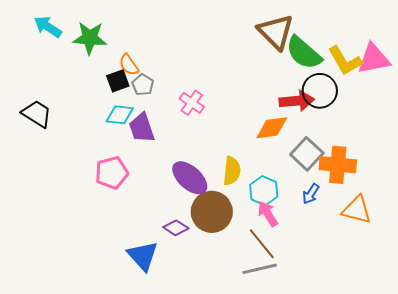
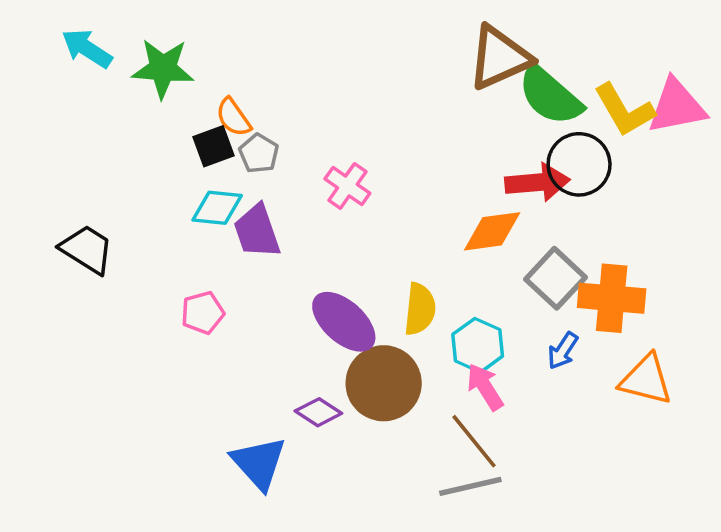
brown triangle: (276, 32) -> (499, 58), turned 51
black trapezoid: (37, 114) -> (87, 249), moved
pink pentagon: (112, 173) -> (203, 313), size x0.7

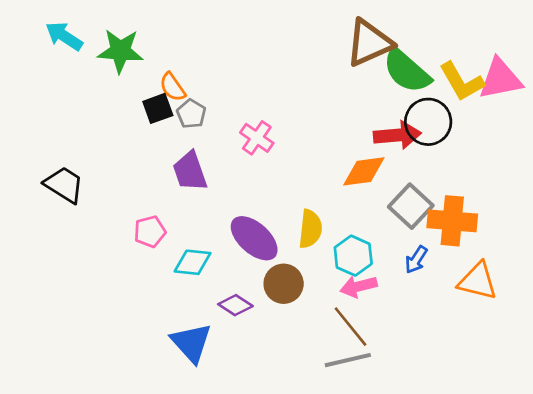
cyan diamond: (217, 208) -> (193, 262), moved
brown circle: (384, 383) -> (284, 284), size x0.7
pink arrow: (485, 387) -> (359, 286), turned -72

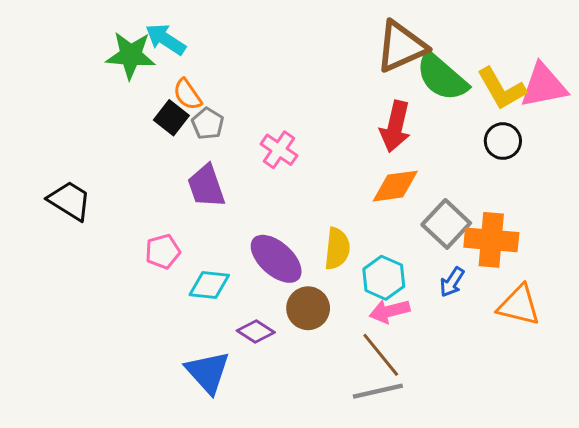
cyan arrow: (64, 36) -> (166, 39), moved
black square: (158, 108) -> (171, 118), turned -32
black circle: (428, 122) -> (503, 141), moved, size x0.7
red arrow: (397, 135) -> (395, 126), moved, turned 108

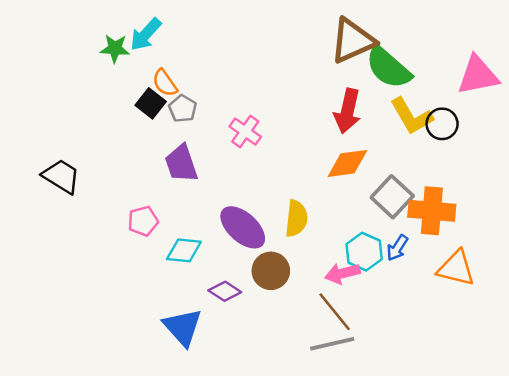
cyan arrow: (166, 39) -> (146, 34), turned -81
green star: (131, 55) -> (115, 48), size x0.7
yellow L-shape: (501, 89) -> (411, 116), moved
cyan hexagon: (384, 278) -> (364, 252), moved

